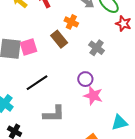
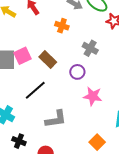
brown rectangle: (59, 39) -> (48, 59), moved
purple circle: (85, 79) -> (77, 72), moved

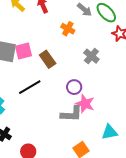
purple circle: (77, 72) -> (74, 87), moved
gray L-shape: (56, 119) -> (72, 114), moved

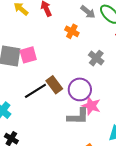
brown rectangle: (48, 59) -> (54, 85), moved
purple circle: (74, 87) -> (80, 89), size x1.5

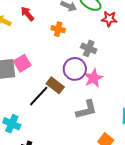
purple circle: (80, 89) -> (75, 69), moved
pink star: (91, 106) -> (93, 78), moved, turned -30

